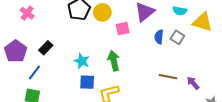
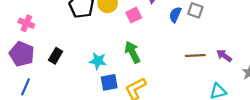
blue semicircle: (159, 37) -> (175, 15), turned 32
purple pentagon: (16, 51) -> (22, 54), moved
blue line: (34, 72) -> (26, 87), moved

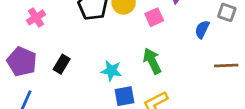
blue semicircle: (175, 15) -> (202, 29), moved
pink cross: (26, 23) -> (36, 17), moved, turned 35

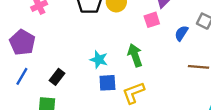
pink square: (154, 17) -> (152, 20), moved
black rectangle: (62, 64) -> (57, 77), moved

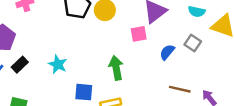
cyan star: (99, 60) -> (58, 64), moved
black rectangle: (57, 77) -> (20, 65), moved

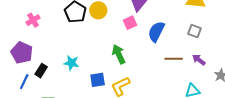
gray square: (193, 43) -> (194, 31), moved
blue semicircle: (167, 52) -> (156, 32), size x1.5

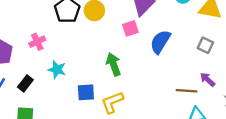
pink cross: (33, 20) -> (37, 42), moved
brown line: (174, 59) -> (187, 91), moved
black rectangle: (41, 71) -> (25, 83), moved

